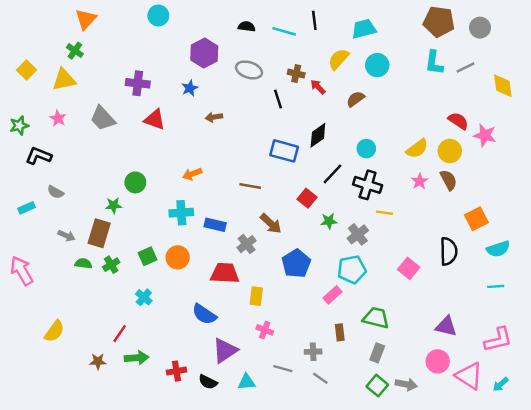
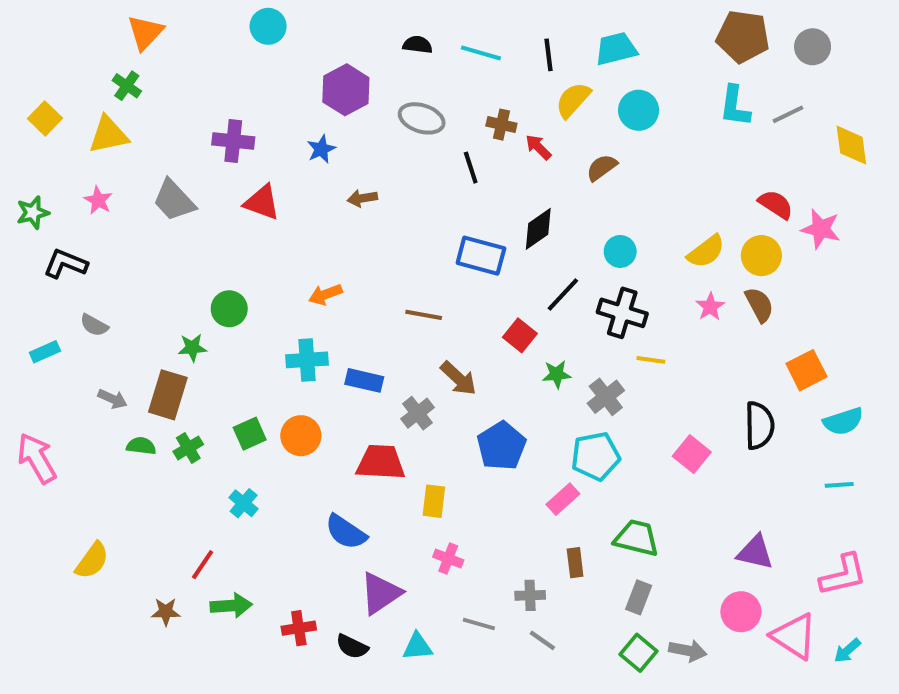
black line: (314, 20) -> (549, 55), moved

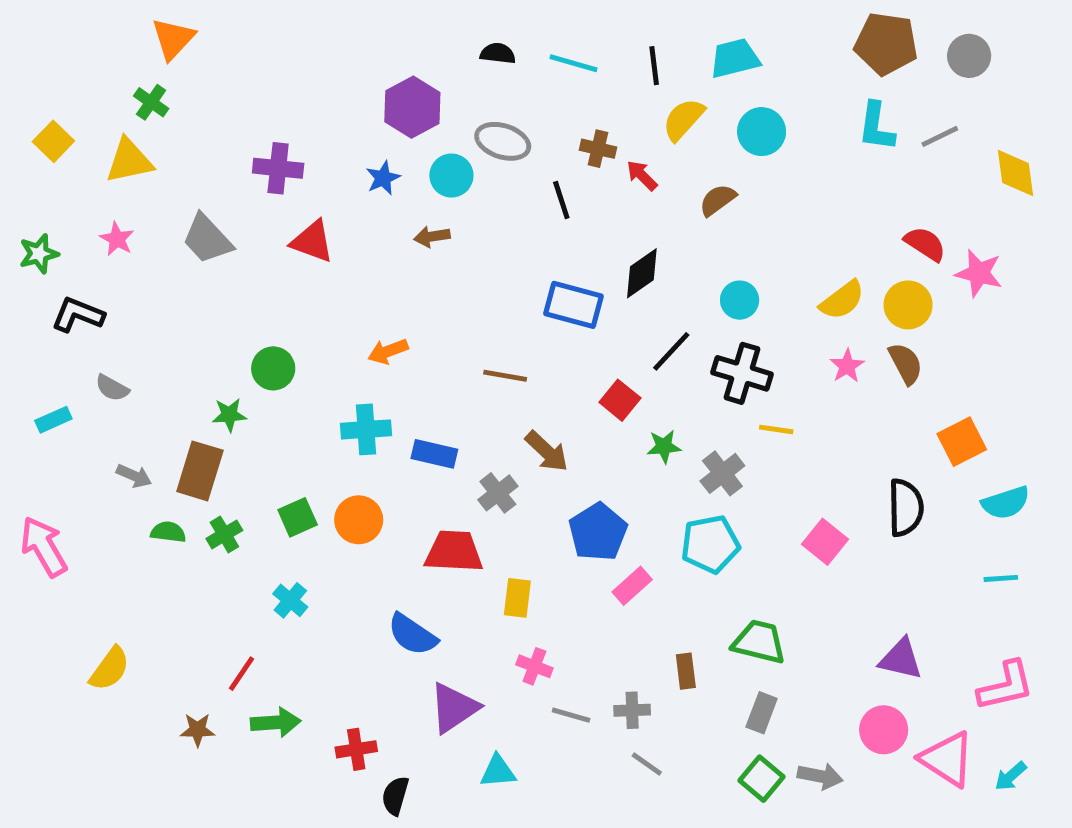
cyan circle: (268, 26) -> (451, 176), moved
pink rectangle: (563, 499) -> (632, 586), moved
gray line: (479, 624) -> (571, 715), moved
black semicircle: (352, 647) -> (395, 796), moved, turned 80

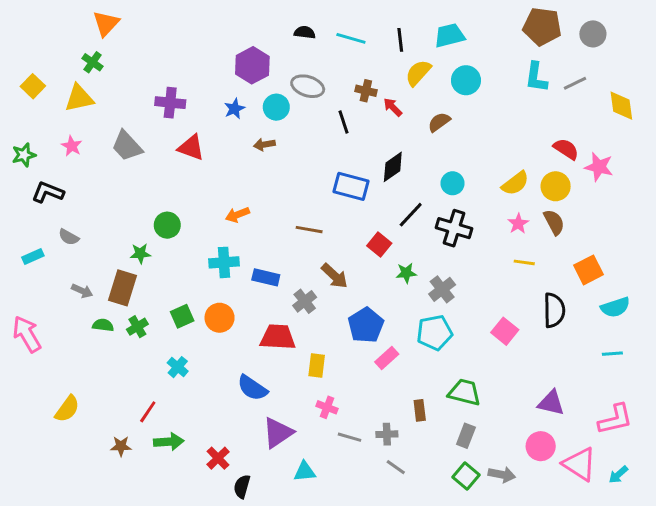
yellow line: (776, 429) -> (524, 262), moved
red cross: (356, 749) -> (218, 458), turned -35

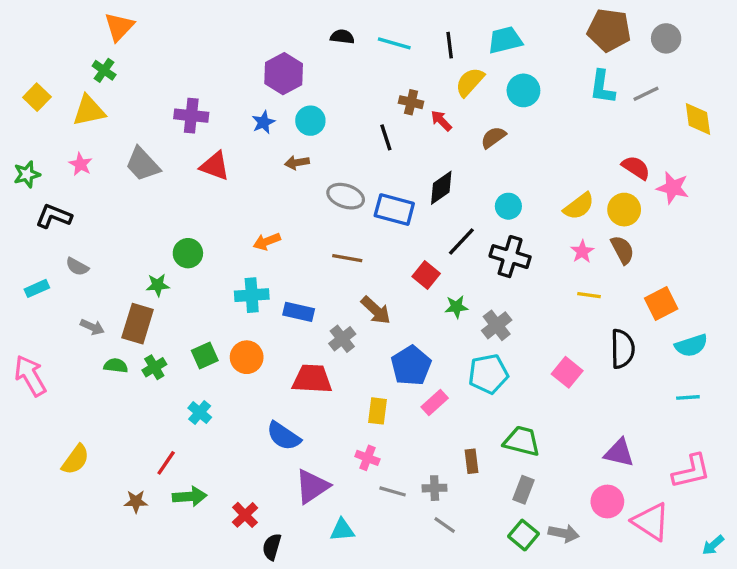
gray ellipse: (308, 86) -> (346, 196), moved
yellow rectangle: (317, 366) -> (378, 411), moved
cyan arrow: (618, 475) -> (713, 545), moved

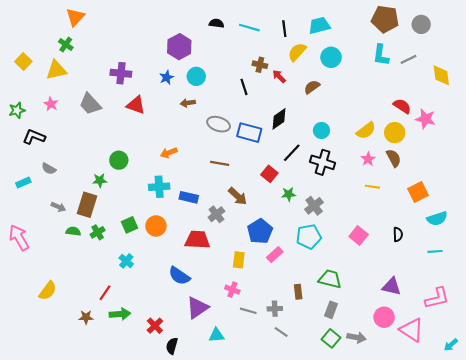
black semicircle: (622, 349) -> (398, 234), moved, size x0.6

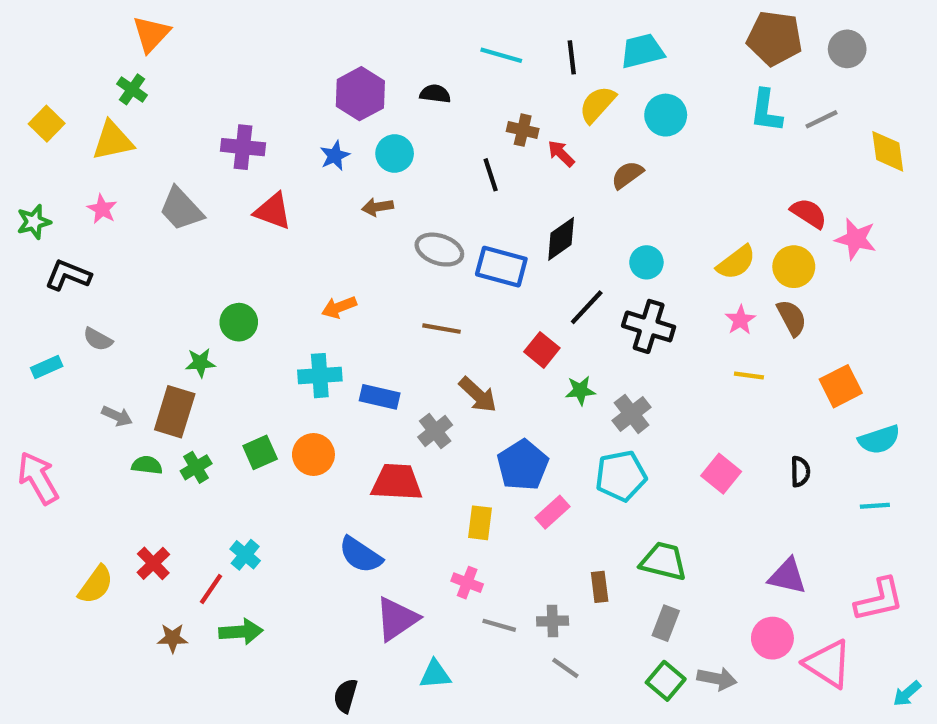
black semicircle: (216, 23) -> (435, 94), moved
cyan cross: (126, 261) -> (245, 555), moved
red cross: (155, 326) -> (153, 563), moved

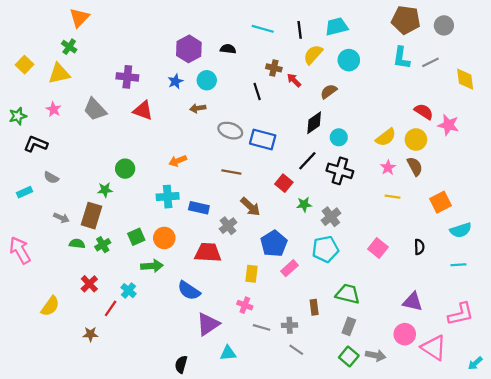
black diamond: (561, 239) -> (314, 123), moved
red cross: (153, 563) -> (89, 284), moved
green arrow: (241, 632) -> (152, 266), moved

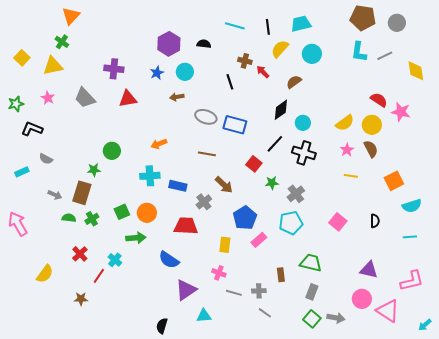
red triangle: (143, 110) -> (128, 99), turned -30

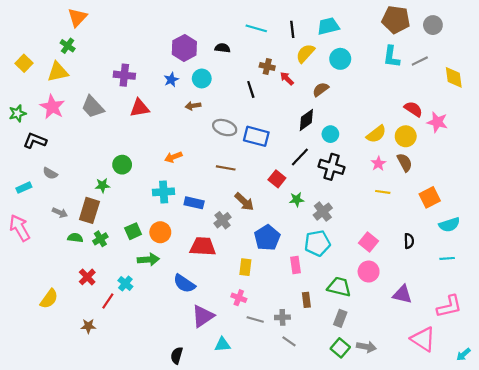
pink star: (48, 98) -> (52, 107), size x1.6
pink arrow: (18, 224) -> (20, 228), moved
pink rectangle: (259, 240) -> (296, 265), moved, turned -56
pink circle: (362, 299) -> (369, 272), moved

